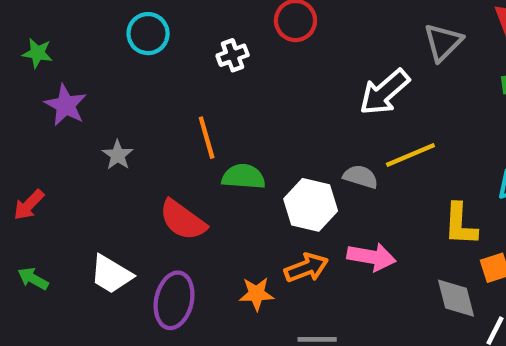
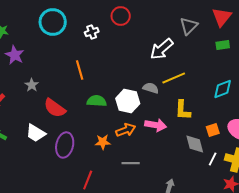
cyan circle: (148, 34) -> (53, 22), size x1.4
gray star: (118, 155) -> (32, 85), moved
green semicircle: (243, 177) -> (97, 101), moved
red semicircle: (183, 220) -> (55, 108), moved
yellow L-shape: (460, 224) -> (183, 110), moved

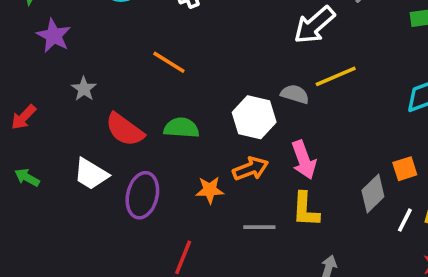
orange line: (80, 70) -> (169, 62), turned -42
green semicircle: (97, 101) -> (181, 128), moved
yellow L-shape: (183, 110) -> (306, 209), moved
pink arrow: (156, 125) -> (304, 160), turned 60
gray diamond: (195, 144) -> (373, 193), turned 60

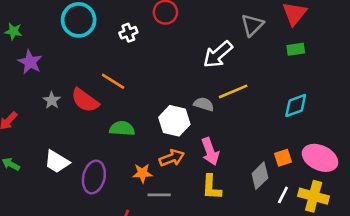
red semicircle: (125, 130) -> (85, 100), moved
gray line: (259, 227) -> (159, 195), moved

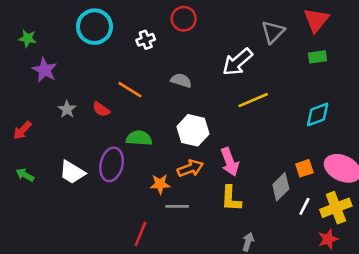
red semicircle: (85, 100) -> (101, 109), size x0.6
gray semicircle: (204, 104) -> (181, 80), moved
purple ellipse: (94, 177) -> (112, 164), moved
yellow cross: (314, 196) -> (336, 208), turned -36

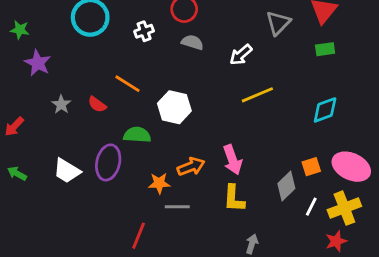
white arrow: (237, 62) -> (241, 55), size x0.7
gray semicircle: (181, 80) -> (192, 42), moved
white hexagon: (193, 130) -> (174, 107), moved

